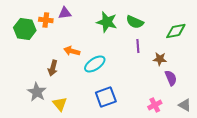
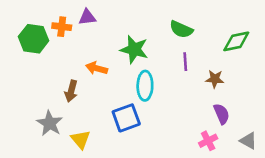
green star: (107, 22) -> (134, 49), moved
cyan ellipse: (95, 64) -> (145, 86), moved, turned -55
purple semicircle: (171, 78) -> (222, 114), moved
blue square: (106, 97) -> (126, 118), moved

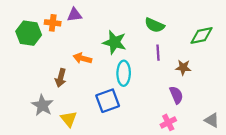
purple semicircle: (222, 114) -> (176, 95), moved
pink cross: (208, 141) -> (168, 122), moved

